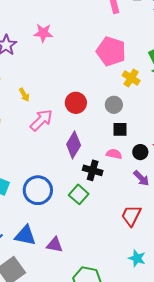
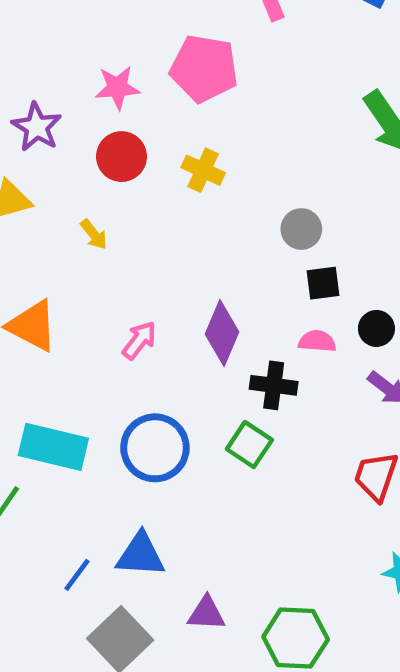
pink pentagon: (111, 51) -> (204, 69), moved
yellow cross: (131, 78) -> (203, 170), moved
red circle: (76, 103) -> (121, 157), moved
pink arrow: (41, 120) -> (139, 340), moved, size x0.7
purple triangle: (55, 245) -> (206, 613), moved

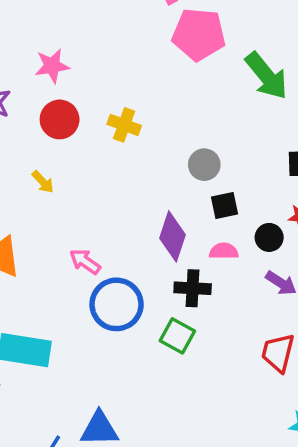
pink pentagon: (204, 69) -> (199, 34), moved
purple diamond: (222, 333) -> (173, 236), moved
pink arrow: (139, 340) -> (85, 261), turned -88
blue circle: (155, 448) -> (117, 304), moved

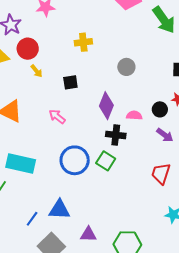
red circle: (60, 119) -> (28, 49), moved
yellow cross: (124, 125) -> (83, 42), turned -30
black square: (225, 205) -> (70, 82), moved
blue circle: (117, 304) -> (75, 160), moved

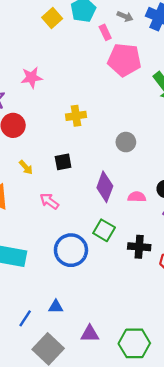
yellow arrow: (36, 71) -> (26, 167), moved
black cross: (116, 135) -> (139, 247), moved
green square: (106, 161) -> (104, 230), moved
blue triangle: (59, 210) -> (56, 307), size x0.6

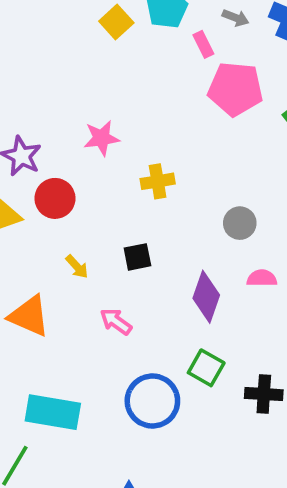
pink star: (32, 78) -> (101, 138), moved
pink semicircle: (137, 197) -> (262, 278), moved

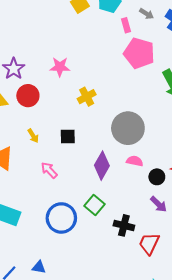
yellow cross: (158, 181) -> (87, 97), turned -30
gray circle: (240, 223) -> (128, 128), size x1.8

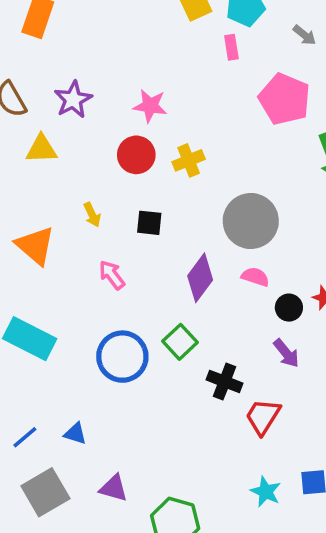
pink rectangle: (126, 25) -> (231, 47), moved
red circle: (28, 96) -> (136, 155), moved

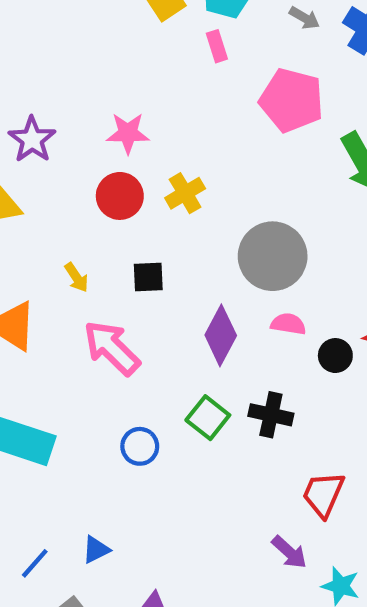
pink arrow: (112, 275) -> (112, 348), size x1.6
purple arrow: (286, 353) -> (289, 552), moved
blue circle: (122, 357) -> (140, 446), size x0.6
black cross: (225, 382) -> (271, 415), moved
blue triangle: (75, 434) -> (96, 550), turned -35

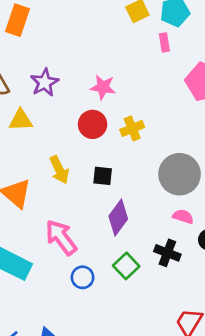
yellow arrow: (77, 277) -> (59, 170), size x1.5
purple diamond: (221, 335) -> (118, 218), moved
pink arrow: (112, 348) -> (61, 237), moved
black cross: (271, 415) -> (167, 253), moved

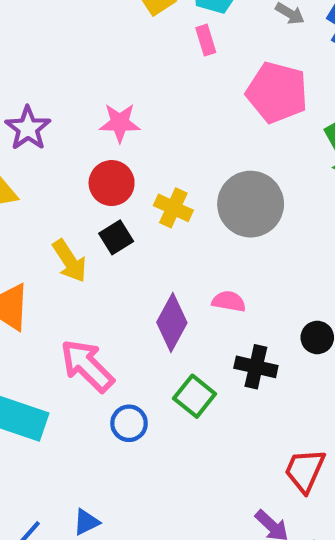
yellow cross: (132, 128) -> (173, 208), moved, turned -35
gray circle: (180, 174) -> (251, 204), moved
black square: (103, 176) -> (116, 237), moved, turned -30
pink semicircle: (183, 216) -> (229, 301), moved

